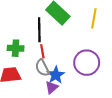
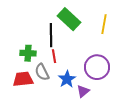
gray semicircle: (42, 68) -> (42, 72), moved
purple triangle: (52, 87) -> (83, 91), moved

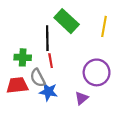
blue star: (67, 79) -> (48, 92), moved, turned -30

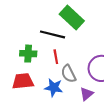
black line: (47, 38) -> (53, 34), turned -75
gray semicircle: (38, 78) -> (69, 74), moved

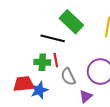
green cross: (28, 54) -> (42, 62), moved
blue star: (54, 88) -> (39, 90), moved, turned -30

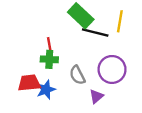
black line: (53, 38) -> (95, 32), moved
red line: (56, 60) -> (49, 45), moved

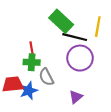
purple circle: (112, 69) -> (80, 58), moved
gray semicircle: (77, 75) -> (46, 77), moved

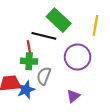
black line: (75, 37) -> (44, 36), moved
gray semicircle: (46, 77) -> (44, 76), turned 48

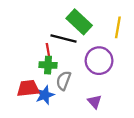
purple triangle: (73, 96) -> (95, 102), turned -32

